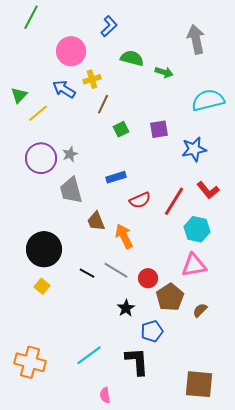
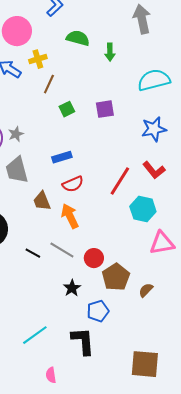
green arrow: (164, 72) -> (110, 52), turned 72
blue star: (194, 149) -> (154, 129), moved
red semicircle: (140, 200) -> (73, 184), moved
pink triangle: (194, 265) -> (162, 243), moved

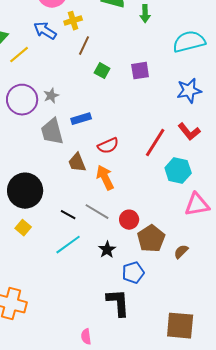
green square: (67, 109) -> (102, 71), turned -35
blue rectangle: (62, 157) -> (81, 119), moved
cyan line: (35, 335) -> (68, 245), moved

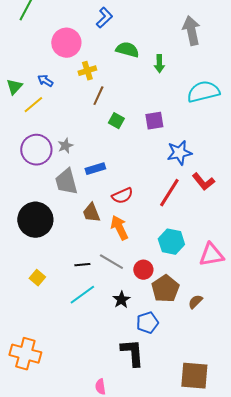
blue arrow: (45, 31) -> (45, 81), moved, size x0.7
blue star: (189, 91) -> (179, 153), moved
cyan hexagon: (178, 171) -> (171, 242), moved
black circle: (25, 191) -> (35, 220), moved
black line: (68, 215) -> (82, 265), turned -35

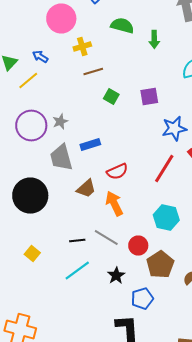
brown line: (98, 96) -> (93, 72), turned 48
brown trapezoid: (91, 213) -> (86, 188), turned -110

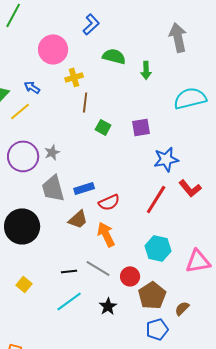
brown line: (93, 72) -> (85, 102), turned -66
blue rectangle: (90, 144) -> (84, 188), moved
blue pentagon: (142, 298) -> (157, 329), moved

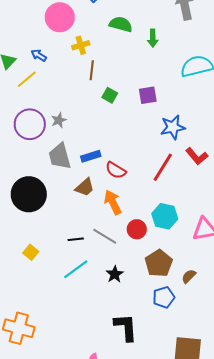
red semicircle: (109, 202) -> (116, 170), turned 55
red circle: (130, 276) -> (137, 229), moved

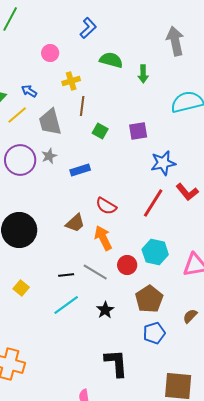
pink circle: (60, 17) -> (50, 53), size x0.6
gray trapezoid: (60, 156) -> (50, 122), moved
blue rectangle: (91, 156) -> (80, 170), moved
brown semicircle: (189, 276) -> (190, 316), moved

